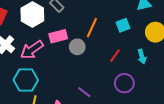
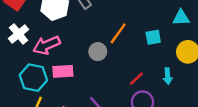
pink rectangle: (58, 36) -> (63, 71), moved
red line: (115, 56) -> (136, 79), moved

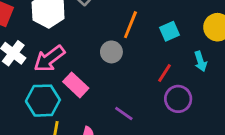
cyan square: (153, 37) -> (169, 31), moved
pink rectangle: (63, 71) -> (76, 85), turned 60

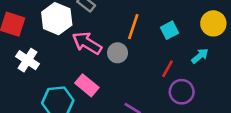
pink arrow: (49, 59) -> (87, 43), moved, turned 72
cyan arrow: (201, 61) -> (200, 56), turned -108

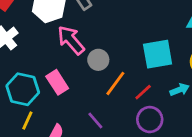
orange line: (133, 27) -> (115, 83), moved
cyan square: (169, 30) -> (158, 54), size x1.6

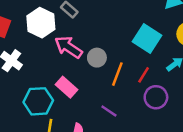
cyan square: (158, 54) -> (147, 38), turned -32

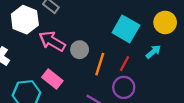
purple circle: (156, 97) -> (124, 87), moved

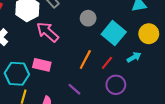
gray circle: (80, 50) -> (88, 18), moved
pink rectangle: (52, 79) -> (42, 65), turned -36
purple circle: (124, 87) -> (116, 85), moved

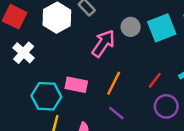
pink arrow: (48, 32) -> (103, 43), moved, turned 85
cyan square: (114, 33) -> (162, 28), moved, turned 30
orange line: (85, 59) -> (114, 83), moved

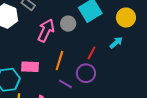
gray circle: (131, 27) -> (68, 24), moved
purple circle: (166, 106) -> (86, 73), moved

